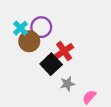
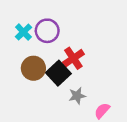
brown circle: (29, 41) -> (33, 68), moved

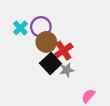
brown circle: (33, 68) -> (46, 42), moved
gray star: (77, 96) -> (67, 70), moved

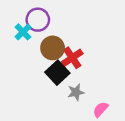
purple circle: (41, 27) -> (38, 20), moved
gray star: (67, 70) -> (76, 92), moved

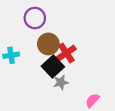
cyan cross: (23, 32) -> (11, 55), moved, turned 35
gray star: (76, 92) -> (61, 82), moved

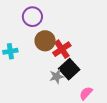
black square: (53, 67) -> (69, 69), moved

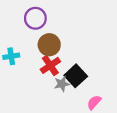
red cross: (62, 49) -> (50, 65), moved

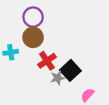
brown circle: (49, 45) -> (33, 37), moved

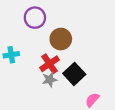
brown circle: (33, 37) -> (61, 39), moved
gray star: (58, 78) -> (50, 80), moved

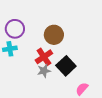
purple circle: (35, 18) -> (15, 29), moved

